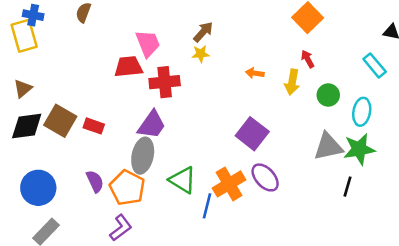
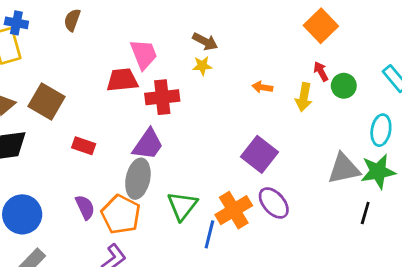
brown arrow: (203, 32) -> (205, 41), turned 75
green circle: (328, 95) -> (344, 86), moved
brown square: (60, 121) -> (46, 101), moved
green triangle: (183, 180) -> (182, 206), turned 36

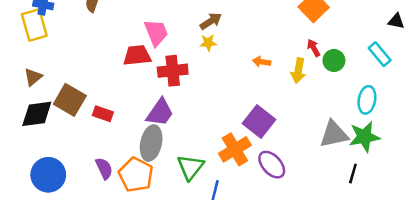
brown arrow: (205, 41) -> (211, 21), turned -60
brown square: (46, 101) -> (70, 100), moved
orange cross: (234, 210) -> (235, 149), moved

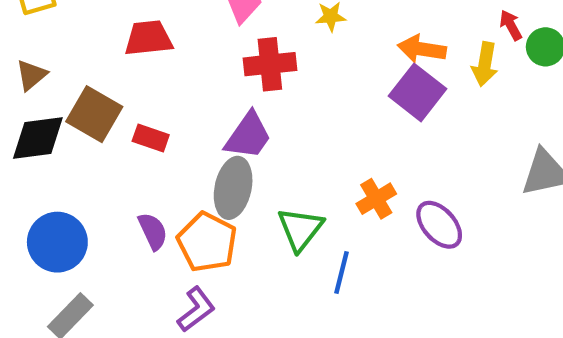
red trapezoid: (137, 55) -> (148, 38), moved
orange arrow: (262, 62) -> (422, 49), size x1.5
purple square: (259, 121) -> (417, 92), moved
orange cross: (235, 149) -> (376, 199), size x0.7

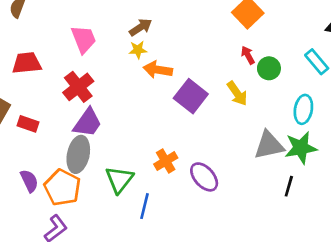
orange arrow: (422, 49) -> (158, 70), moved
red cross: (270, 64) -> (78, 87), moved, turned -32
yellow arrow: (485, 64) -> (237, 93), moved, turned -45

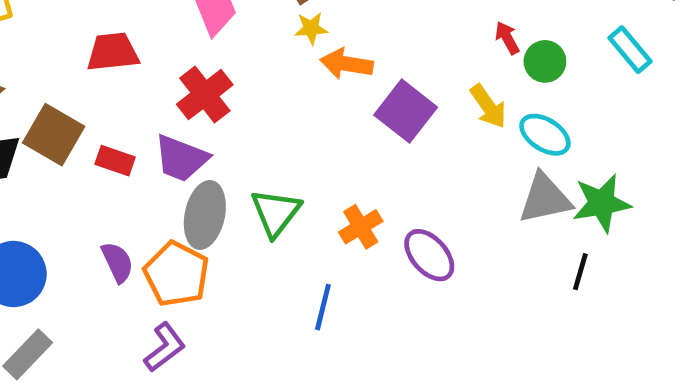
cyan ellipse: (303, 109) -> (545, 135), moved, turned -68
purple trapezoid: (88, 123) -> (181, 158), moved, turned 76
green triangle: (119, 180) -> (276, 213), moved

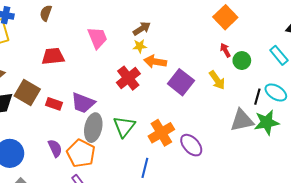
red cross: (205, 94) -> (128, 78), moved
cyan ellipse: (545, 135) -> (276, 93), moved
orange cross: (361, 227) -> (161, 133), size x1.4
black line: (580, 272) -> (257, 97), moved

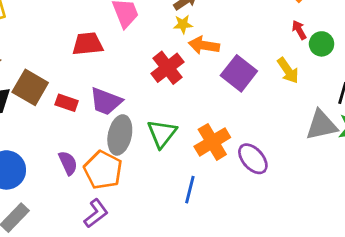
red trapezoid: (53, 56) -> (88, 44), moved

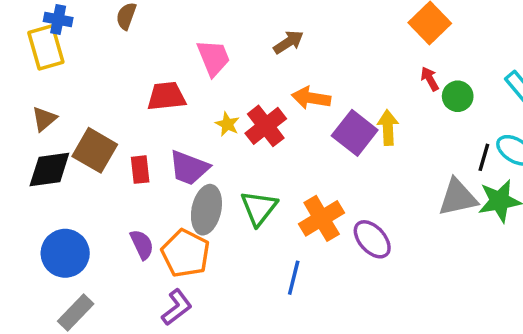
yellow star: (183, 24) -> (227, 124), moved, turned 30
yellow arrow: (288, 71) -> (388, 128), moved, turned -148
red rectangle: (67, 103) -> (140, 170), turned 65

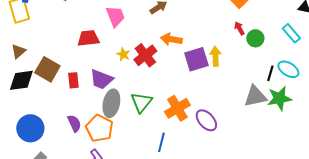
purple square: (355, 133) -> (196, 59), turned 35

